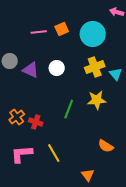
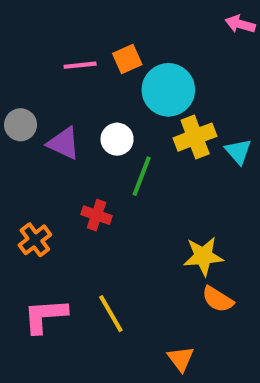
cyan circle: (93, 34) -> (168, 90), moved
yellow star: (97, 100) -> (203, 256), moved
green line: (69, 109) -> (142, 176), moved
red cross: (36, 122) -> (97, 215), moved

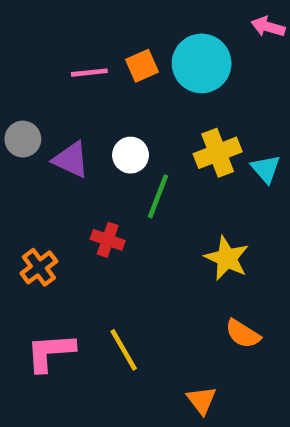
cyan circle: (168, 90) -> (202, 63), moved
yellow star: (203, 256) -> (227, 258), moved, turned 30

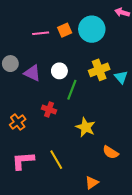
yellow star: (227, 258) -> (86, 127), moved
orange triangle: (202, 400) -> (92, 183), turned 32

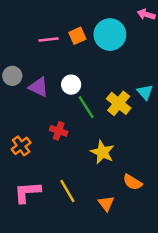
yellow cross: (99, 70) -> (119, 103), moved, turned -30
green line: (72, 90) -> (86, 107), turned -54
orange triangle: (92, 183) -> (106, 203), moved, turned -32

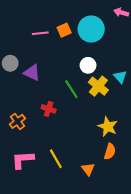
white circle: (71, 85) -> (88, 65), moved
yellow star: (102, 152) -> (108, 127), moved
orange semicircle: (132, 182) -> (110, 151), turned -105

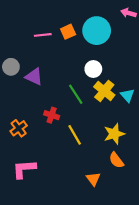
cyan triangle: (120, 77) -> (127, 95), moved
yellow star: (108, 127) -> (114, 134), turned 30
orange semicircle: (110, 151) -> (116, 160), turned 126
yellow line: (56, 159) -> (75, 135), moved

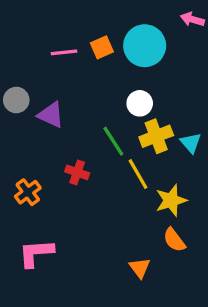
yellow cross: (104, 91) -> (156, 136), turned 30
yellow line: (75, 135) -> (138, 174), moved

